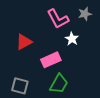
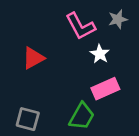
pink rectangle: (51, 60) -> (105, 89), moved

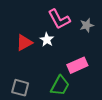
gray star: (118, 19) -> (87, 25), moved
white star: (100, 54) -> (47, 40), moved

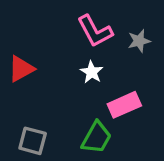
white star: (47, 40) -> (92, 72), moved
red triangle: (24, 43) -> (21, 69), moved

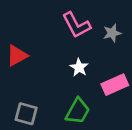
white star: (92, 72) -> (79, 67), moved
pink rectangle: (124, 105) -> (115, 85), moved

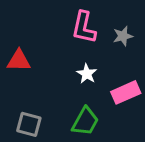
pink L-shape: (76, 25) -> (84, 27), turned 40
red triangle: (17, 56) -> (19, 61), turned 30

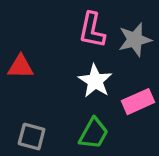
gray star: (123, 36) -> (135, 40), size x1.5
white star: (87, 74) -> (95, 81), size x1.5

